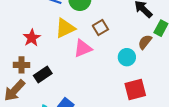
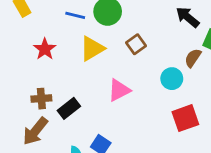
red star: (32, 38) -> (45, 49), moved
pink triangle: (83, 48) -> (119, 90), moved

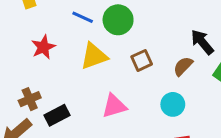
brown semicircle: (193, 58) -> (183, 66), moved
brown cross: (41, 99) -> (30, 99), turned -30

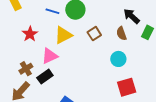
brown semicircle: (183, 66) -> (121, 33), turned -56
pink triangle: (114, 106) -> (50, 56), moved

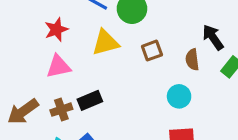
pink triangle: (50, 56) -> (58, 66), moved
brown cross: (26, 69) -> (61, 110), moved
black rectangle: (45, 77) -> (90, 100), moved

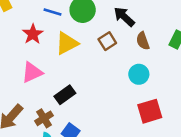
red star: (56, 30) -> (33, 34), moved
black arrow: (213, 37) -> (124, 17), moved
brown cross: (61, 110) -> (44, 118), moved

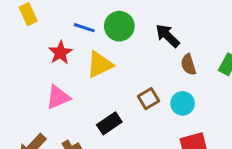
brown square: (107, 41) -> (148, 99), moved
black rectangle: (65, 95) -> (109, 123), moved

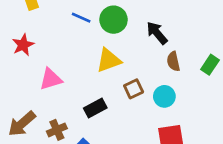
red star: (60, 53) -> (23, 45), moved
yellow triangle: (100, 65) -> (109, 60), moved

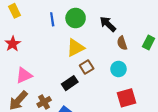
blue line: (81, 18) -> (52, 19), turned 64
pink triangle: (51, 79) -> (24, 75), moved
brown square: (134, 89) -> (87, 67), moved

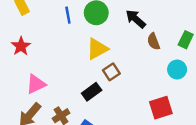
cyan circle: (119, 69) -> (177, 69), moved

